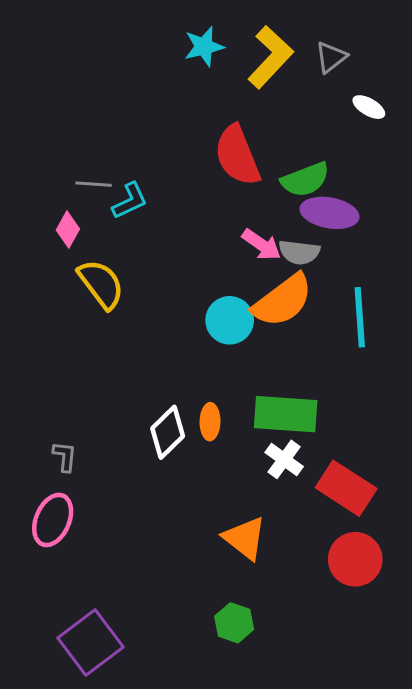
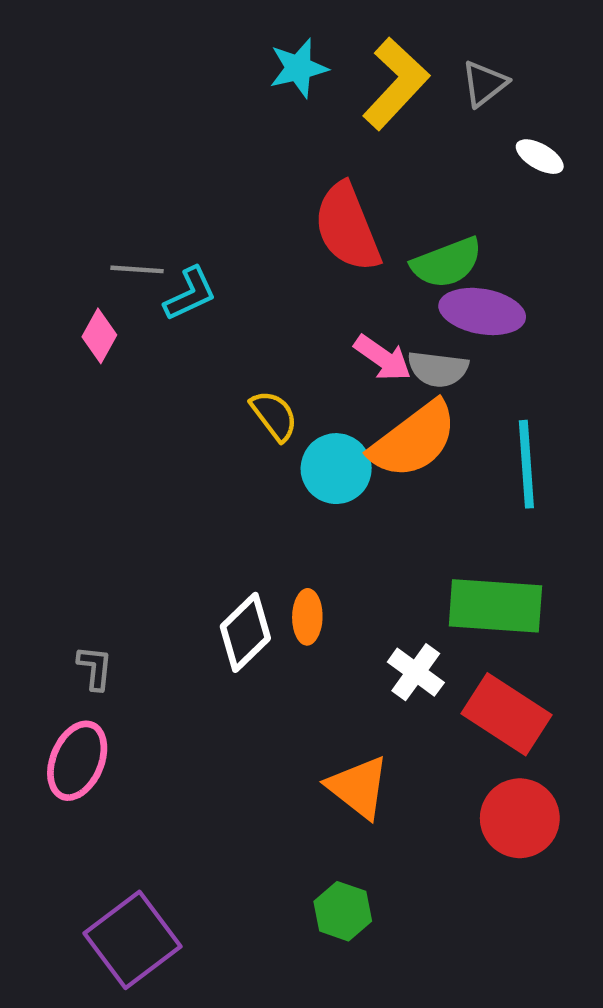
yellow semicircle: (101, 284) -> (274, 415), moved, size x0.7
green rectangle: (286, 414) -> (495, 606), moved

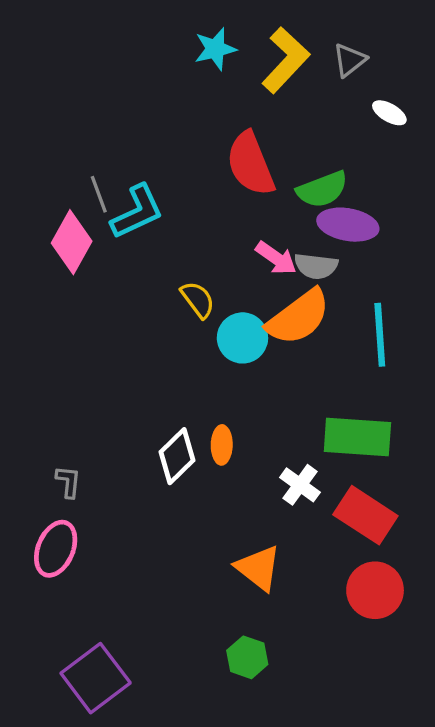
gray line: (137, 269) -> (99, 194), turned 66
cyan L-shape: (190, 294) -> (137, 212), size x1.4
pink diamond: (99, 336) -> (72, 242), size x1.6

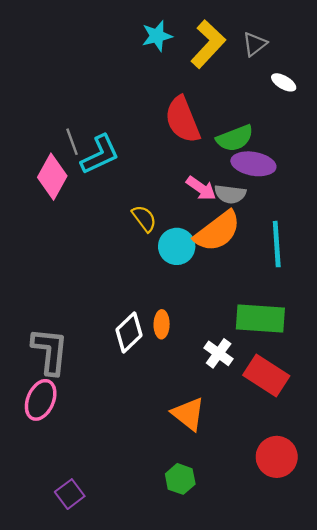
gray L-shape: (68, 482) -> (50, 351), size x2.0
red circle: (375, 590) -> (277, 457), moved
purple square: (96, 678) -> (70, 494), size x0.6

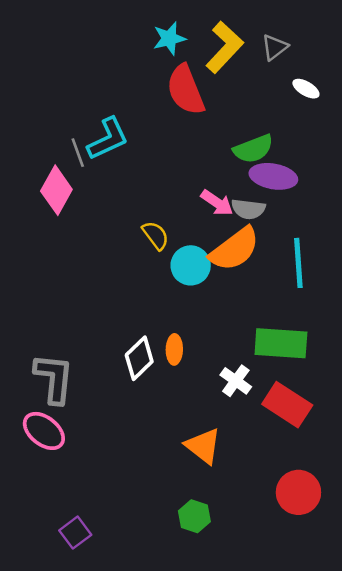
red semicircle: (183, 120) -> (186, 90), moved
cyan L-shape: (100, 155) -> (108, 139), moved
pink ellipse: (41, 400) -> (44, 431), turned -75

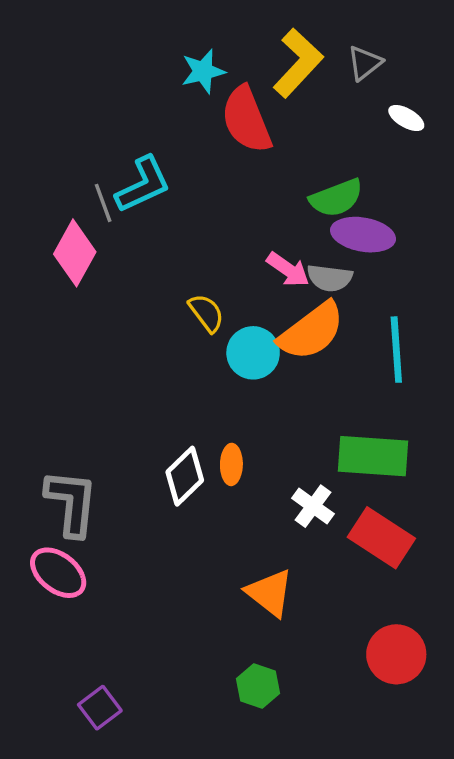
cyan star: (169, 38) -> (203, 71), moved

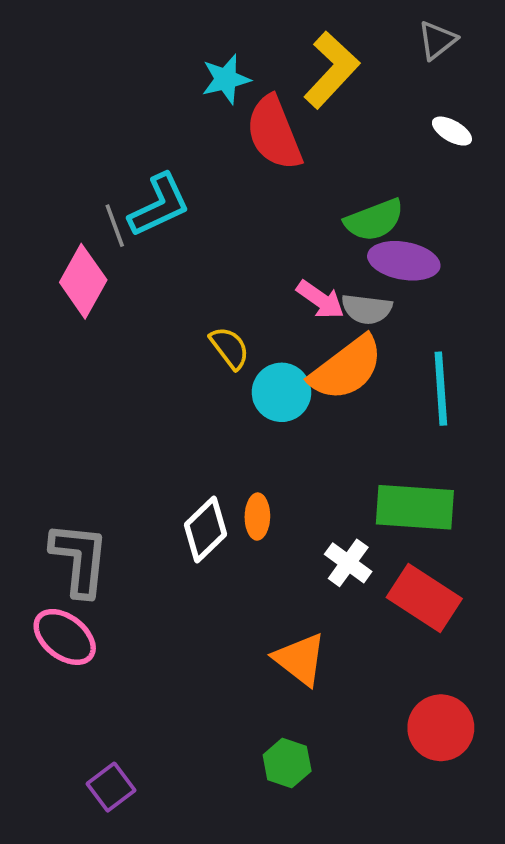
gray triangle: (365, 63) -> (437, 40), moved

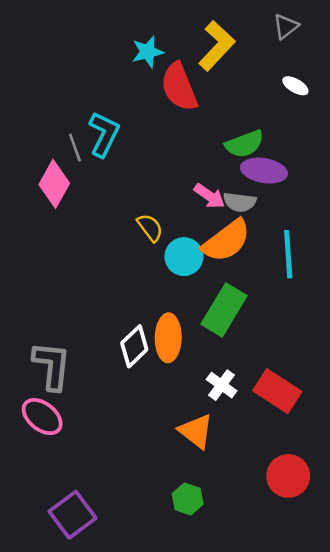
cyan L-shape: (159, 205) -> (104, 134), turned -39
green rectangle: (415, 507) -> (224, 310), moved, turned -63
orange ellipse: (257, 517) -> (168, 338), size x1.6
white cross: (348, 563) -> (222, 385), moved
purple square: (111, 787) -> (72, 515), size x1.5

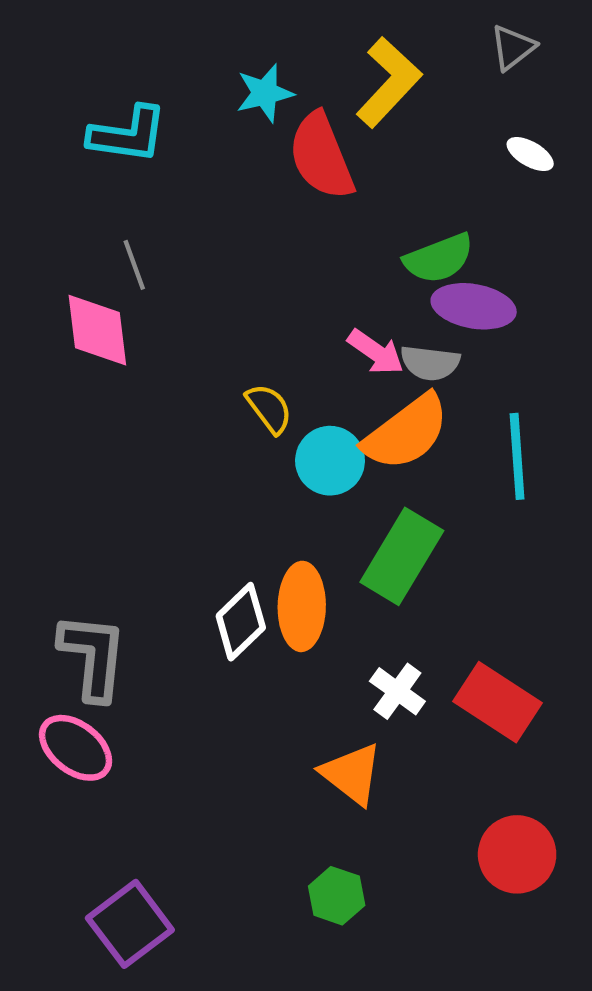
cyan L-shape: (104, 134) -> (128, 134), moved, turned 72
pink diamond: (54, 184) -> (97, 330), turned -36

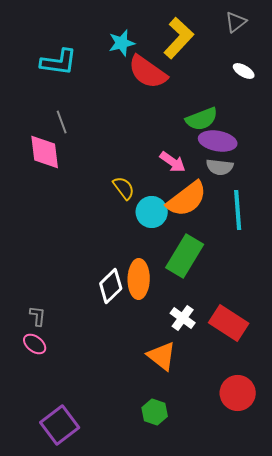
red semicircle: (321, 156) -> (148, 72), turned -33
gray semicircle: (430, 363) -> (220, 167), moved
gray L-shape: (93, 656) -> (38, 316), moved, size x0.5
pink ellipse: (76, 748) -> (35, 344), size x0.7

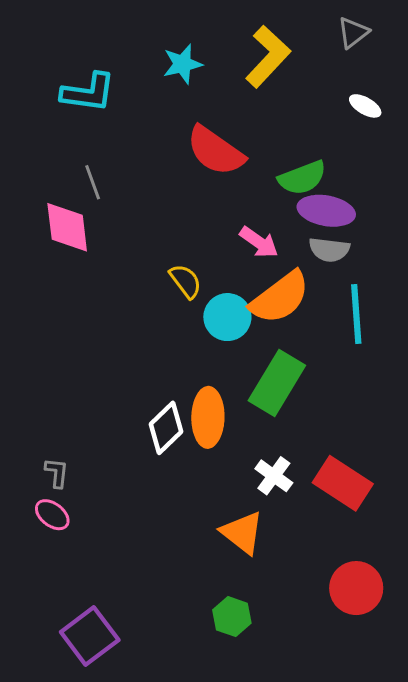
red semicircle: (148, 72) -> (215, 151), moved

